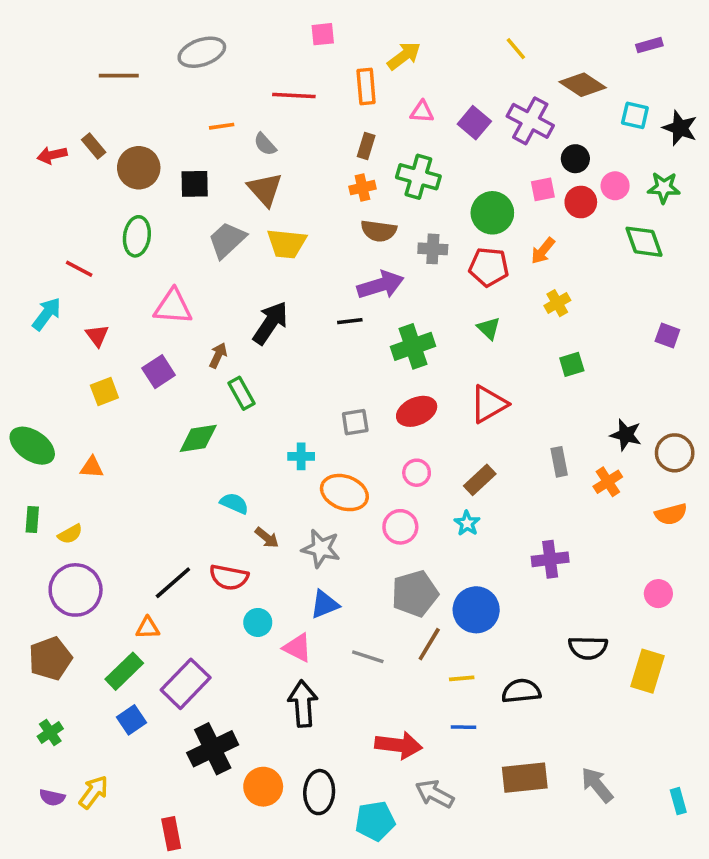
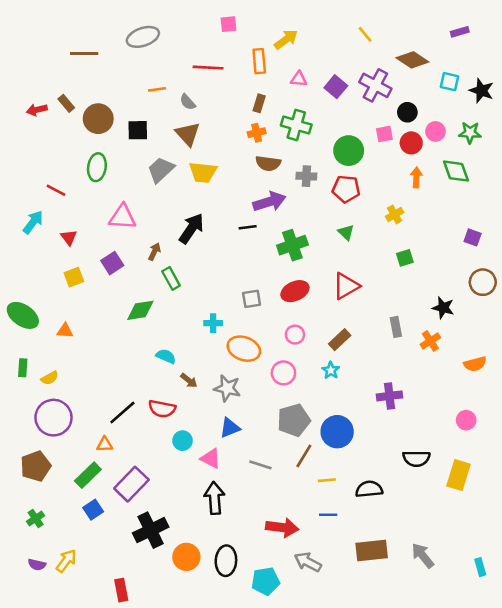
orange arrow: (543, 251) -> (416, 177), moved, turned 144
brown circle: (675, 453) -> (483, 282), moved

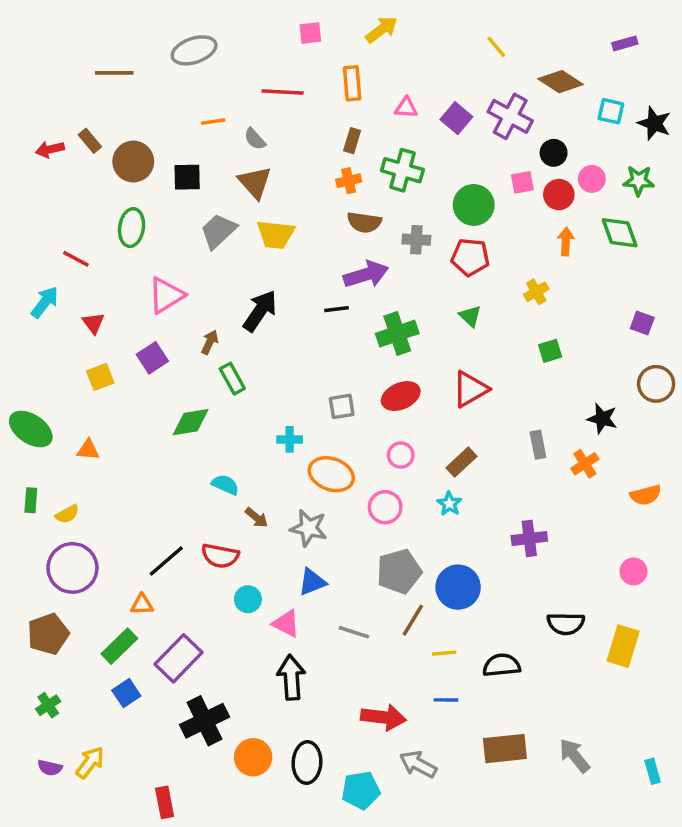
yellow arrow: (286, 39) -> (382, 30), moved
pink triangle: (122, 217) -> (166, 295), turned -36

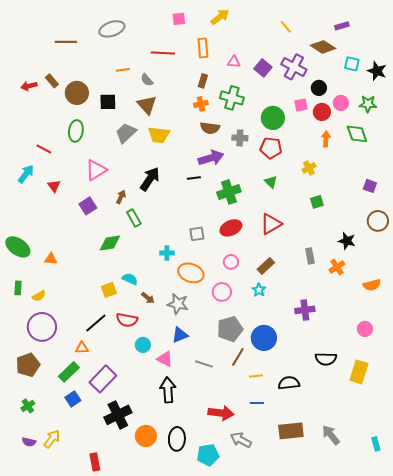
purple rectangle: (625, 43) -> (342, 26), moved
yellow square: (100, 377) -> (109, 290), moved

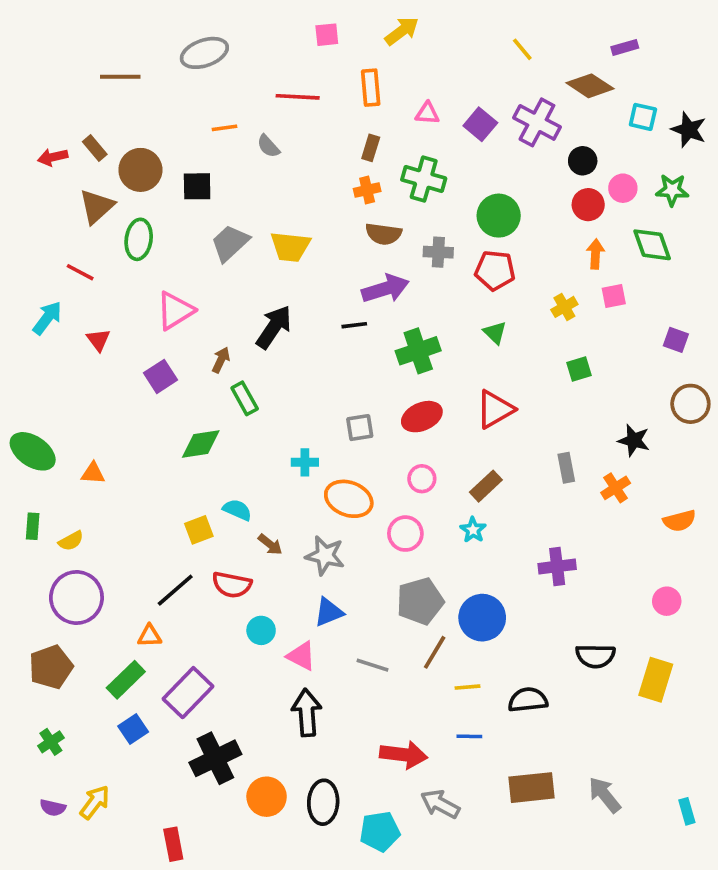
brown triangle: (147, 105) -> (97, 206), moved, turned 30
pink square: (301, 105) -> (614, 296), moved

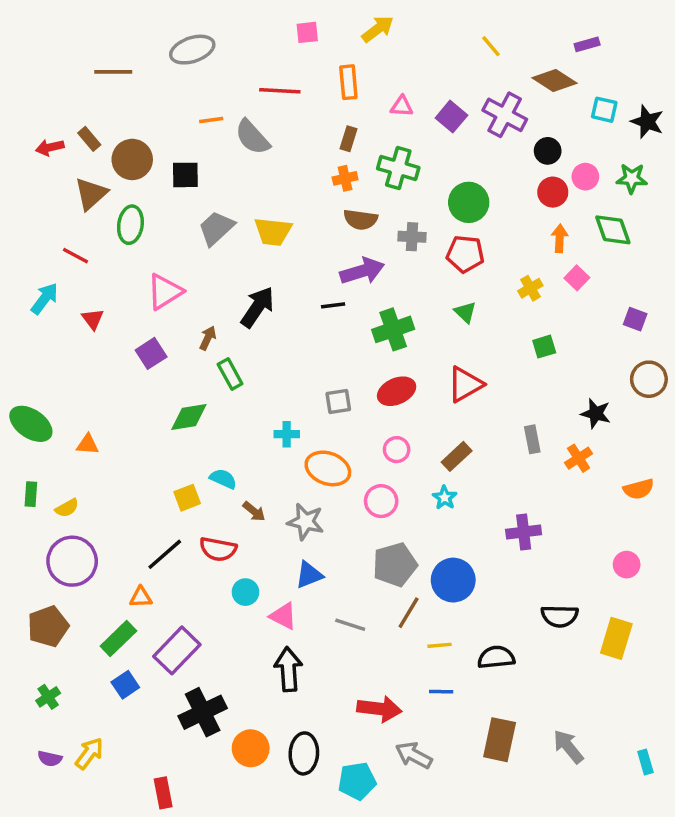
gray semicircle: (268, 146) -> (252, 137), size x1.6
pink square: (614, 296) -> (577, 278), turned -35
brown rectangle: (532, 788) -> (500, 740), turned -72

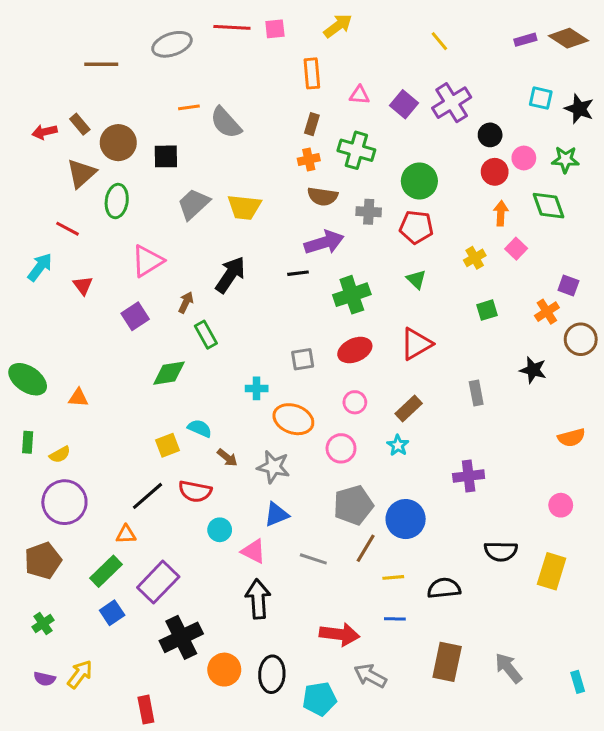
brown diamond: (554, 80) -> (568, 38), moved
red line: (280, 91) -> (232, 27), moved
purple cross: (505, 115) -> (452, 103), turned 30
orange cross: (579, 458) -> (547, 312), moved

